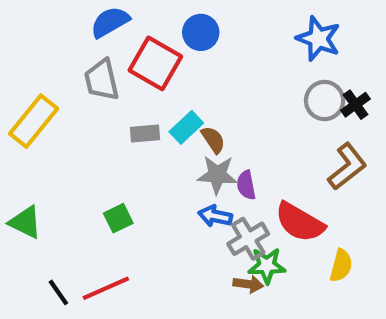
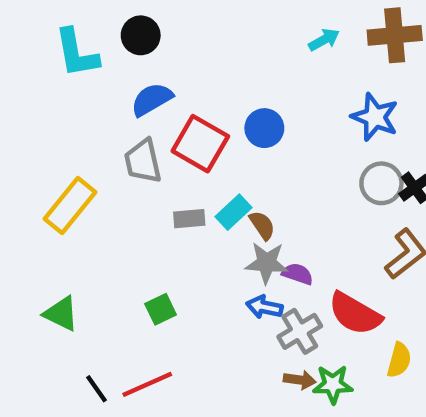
blue circle: (201, 32) -> (264, 128), moved
purple semicircle: (246, 185) -> (297, 274), turned 120
green star: (267, 266) -> (333, 384), moved

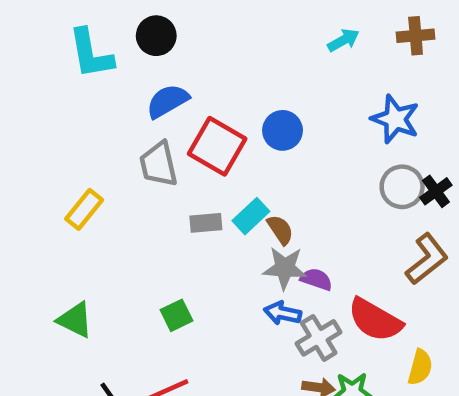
brown cross: (395, 35) -> (416, 36), size x0.7
yellow rectangle: (70, 205) -> (84, 209), size x0.7

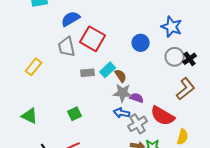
blue circle: (283, 130) -> (141, 43), moved

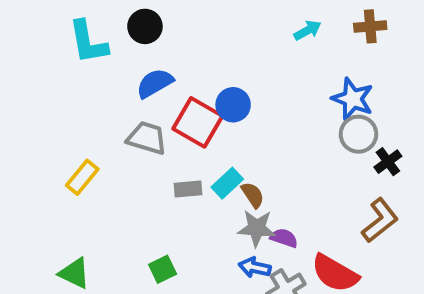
blue circle: (141, 43) -> (233, 105), moved
gray trapezoid: (67, 47) -> (147, 138), turned 120
gray circle: (175, 57) -> (358, 134), moved

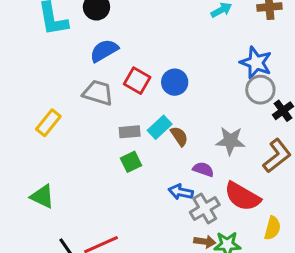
blue circle: (233, 105) -> (175, 82), moved
red square: (198, 122) -> (137, 81), size x0.7
gray star: (257, 228) -> (230, 141), moved
green square: (163, 269) -> (131, 162), moved

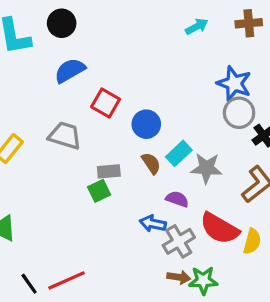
blue circle: (175, 82) -> (146, 124), moved
gray trapezoid: (98, 93) -> (65, 136), moved
cyan rectangle: (160, 127) -> (179, 153), moved
gray rectangle: (130, 132) -> (109, 171), moved
yellow semicircle: (272, 228) -> (252, 241), moved

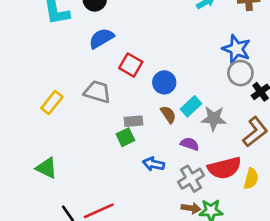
blue arrow: (153, 223) -> (154, 164), moved
red semicircle: (220, 228) -> (224, 168), turned -44

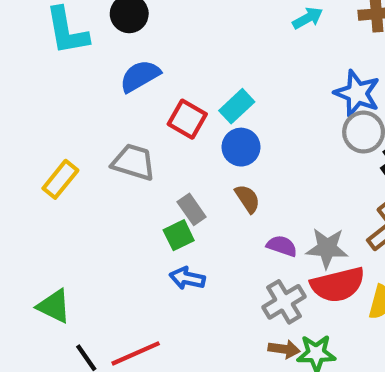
cyan rectangle: (191, 106) -> (237, 106), moved
gray star: (214, 119) -> (327, 248), moved
gray rectangle: (133, 121) -> (192, 209), turned 60
blue arrow: (154, 164) -> (187, 278), moved
green triangle: (47, 168) -> (54, 306), moved

